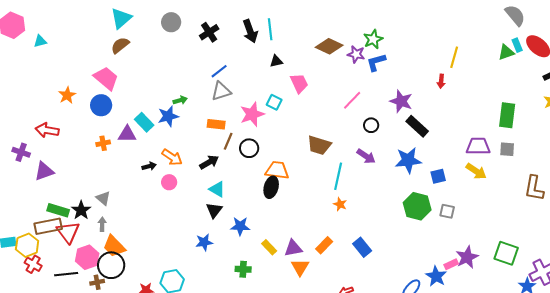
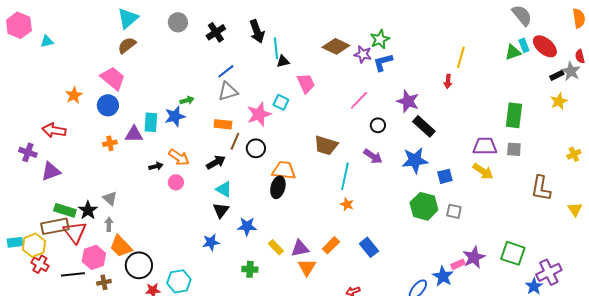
cyan line: (270, 29) -> (276, 48), moved
cyan rectangle: (144, 122) -> (151, 122), turned 48
black circle: (111, 265) -> (139, 265), moved

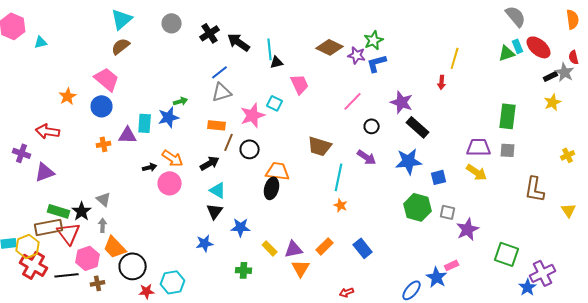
black arrow: (257, 31) -> (239, 42), moved, turned 145
pink circle: (176, 182) -> (170, 183), size x1.5
purple star: (474, 257) -> (468, 229), moved
red cross: (40, 264) -> (34, 265), size x1.5

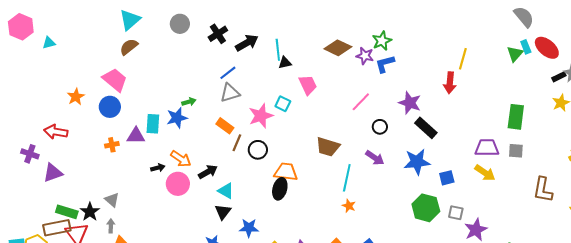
black arrow: (239, 42) -> (247, 43), turned 115
green triangle: (507, 53) -> (515, 54), turned -30
red arrow: (442, 82) -> (450, 83), size x1.5
orange rectangle: (217, 125) -> (225, 126), turned 30
black arrow: (210, 163) -> (208, 172), moved

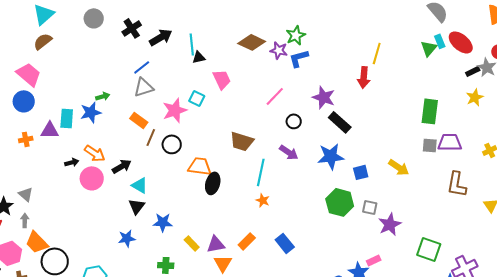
purple trapezoid: (487, 148) -> (450, 142), moved
black ellipse: (280, 189) -> (213, 183), moved

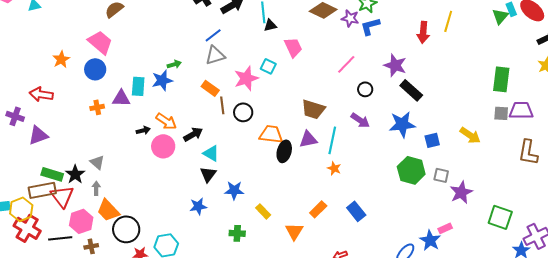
red arrow: (364, 77) -> (423, 32), moved
brown line: (151, 137) -> (222, 105), turned -30
purple triangle: (216, 244) -> (308, 139), moved

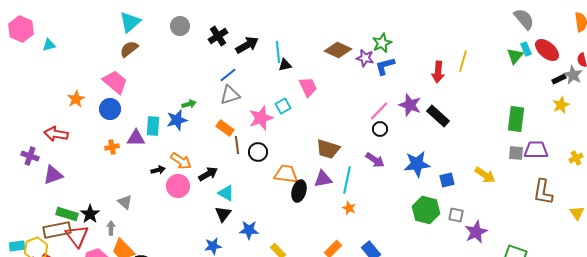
pink line: (346, 64) -> (379, 111), moved
cyan square: (268, 66) -> (283, 106), turned 35
black rectangle: (411, 90) -> (438, 116), moved
gray triangle: (97, 162) -> (125, 202), moved

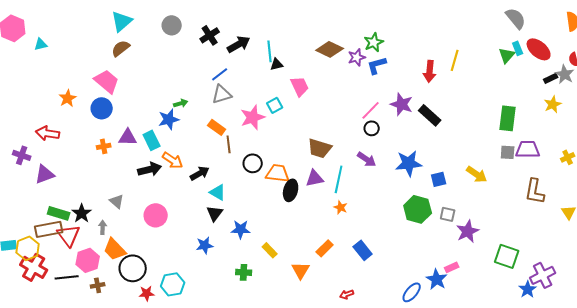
purple star: (365, 58) -> (357, 57), turned -30
cyan rectangle: (153, 126) -> (152, 140), moved, turned -30
black circle: (258, 152) -> (253, 163), moved
black arrow: (158, 170) -> (150, 169), size x1.6
pink circle: (178, 186) -> (156, 215), moved

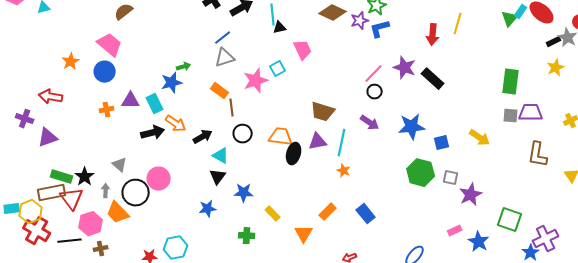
cyan rectangle: (518, 48) -> (521, 12), turned 56
black circle: (253, 163) -> (243, 134), moved
black circle: (133, 268) -> (136, 193), moved
blue star: (437, 279) -> (479, 242), moved

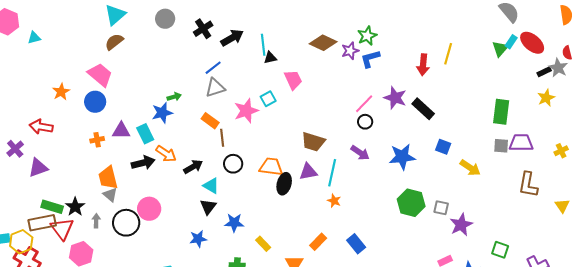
purple cross: (25, 119) -> (15, 149), turned 30
blue square: (442, 143) -> (443, 147), moved, turned 35
orange trapezoid: (118, 213) -> (108, 178), moved, turned 30
green square: (510, 220) -> (500, 250), size x0.7

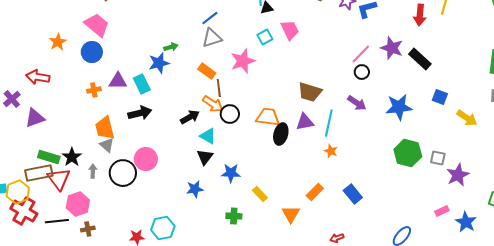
cyan square: (268, 99) -> (265, 37), moved
orange arrow: (166, 154) -> (213, 104), moved

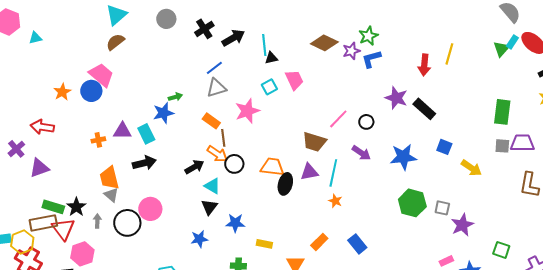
blue circle: (92, 52) -> (91, 91), moved
pink line: (361, 54) -> (338, 119), moved
yellow rectangle: (260, 194) -> (264, 244), turned -35

